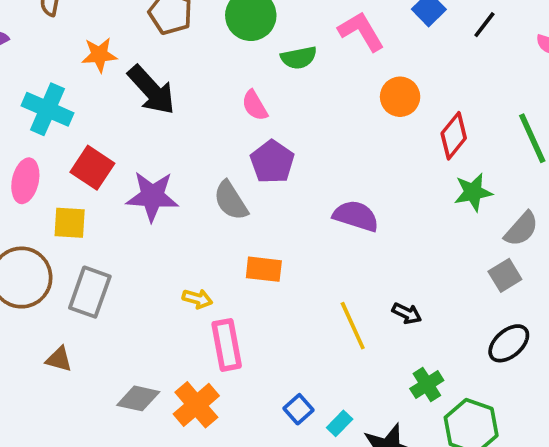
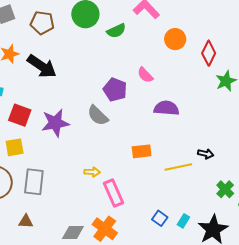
pink semicircle: (255, 105) -> (145, 75), moved
orange rectangle: (264, 269) -> (142, 151), moved
yellow line: (353, 326) -> (178, 167), turned -64

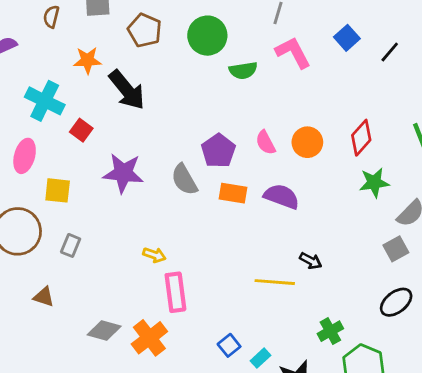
orange circle: (175, 39) -> (307, 142), moved
red square: (20, 115) -> (81, 130), moved, size x0.7
orange rectangle: (142, 151) -> (233, 193), moved
black arrow: (206, 154) -> (311, 261), moved
gray rectangle: (34, 182) -> (71, 245), size x0.6

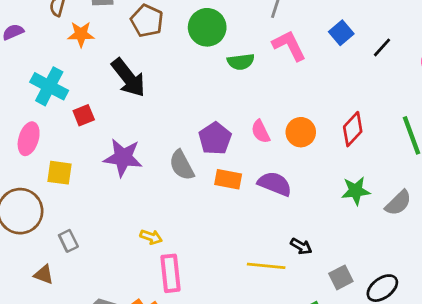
orange star: (87, 60) -> (81, 34), moved
red square: (81, 130) -> (84, 115), turned 30
green star: (374, 183) -> (356, 191), moved
gray rectangle: (71, 245) -> (68, 241), moved, turned -50
gray square: (396, 249) -> (341, 277), moved

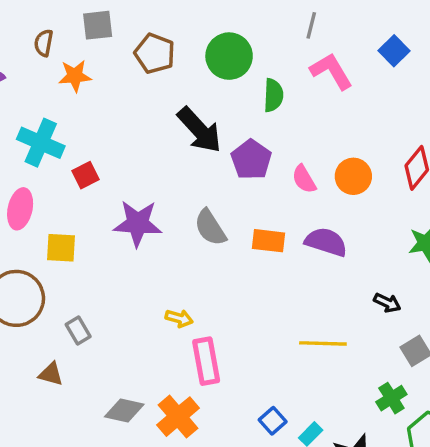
green semicircle: (241, 62) -> (273, 95), turned -76
black arrow: (128, 78) -> (199, 130), moved
purple pentagon: (215, 138) -> (251, 160), moved
black arrow: (301, 246) -> (387, 303), moved

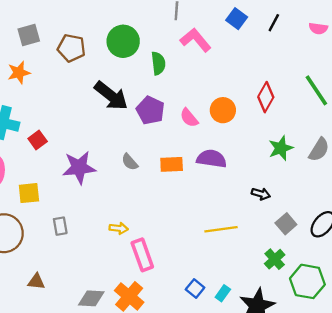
gray semicircle: (210, 228) -> (130, 162), size x0.7
gray rectangle: (78, 330) -> (60, 226), moved, turned 30

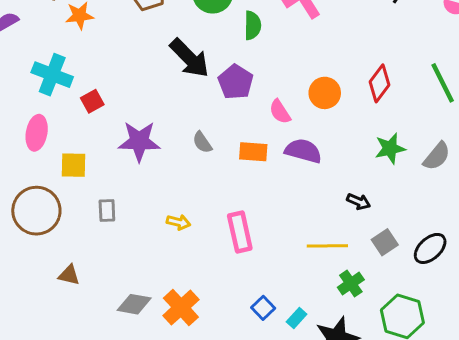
pink semicircle: (189, 118) -> (280, 112), moved
yellow line: (221, 229) -> (327, 246), moved
pink rectangle: (142, 255) -> (240, 232), moved
green cross: (275, 259) -> (351, 283), moved

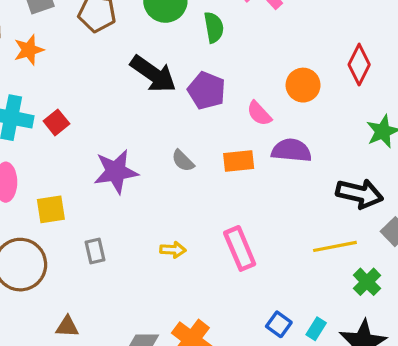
red square: (92, 101) -> (56, 122), moved
black arrow: (359, 202) -> (360, 194), size x1.8

